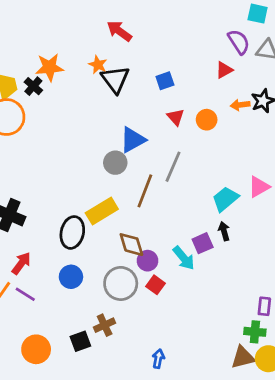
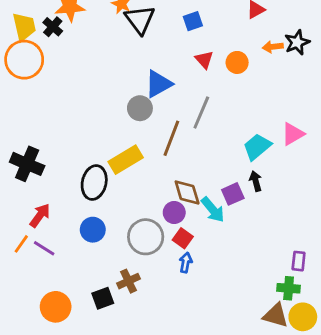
brown diamond: (131, 245) -> (187, 193), moved
brown triangle: (243, 357) -> (276, 315), turned 30
blue arrow: (158, 359) -> (186, 263), moved

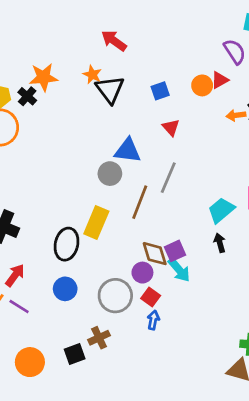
orange circle: (237, 62) -> (202, 85), moved
blue triangle: (158, 84) -> (128, 151), turned 36
yellow rectangle: (126, 160) -> (96, 222), turned -36
purple square: (233, 194) -> (175, 251), moved

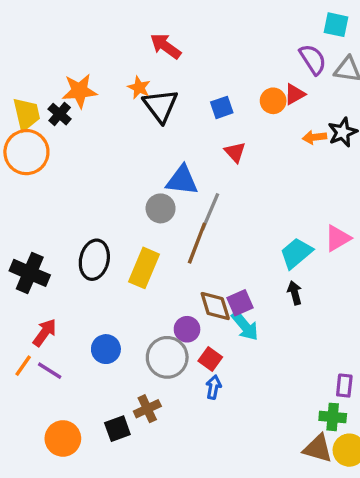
gray line: (168, 178) -> (210, 212), moved
black ellipse: (66, 244) -> (94, 260), moved
purple circle: (142, 273) -> (187, 329), moved

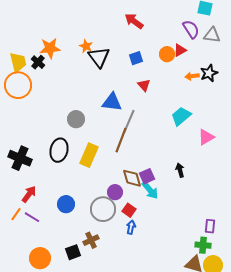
red arrow: (165, 46) -> (134, 21), moved
gray circle: (161, 208) -> (76, 119), moved
cyan trapezoid: (296, 253) -> (181, 116), moved

